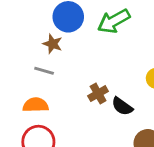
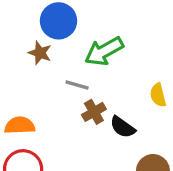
green arrow: (114, 21) -> (104, 51), moved
gray line: (44, 71) -> (77, 85), moved

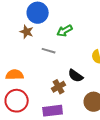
green arrow: (104, 51) -> (65, 31), size x0.7
brown cross: (94, 112) -> (59, 87), moved

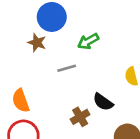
gray line: (49, 51) -> (67, 68), turned -32
orange semicircle: (15, 75) -> (21, 101), turned -108

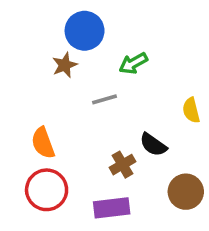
brown star: (37, 43) -> (65, 65), turned 30

